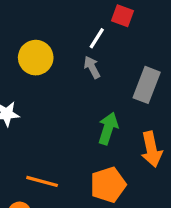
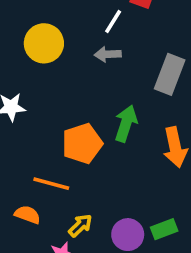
gray arrow: (92, 67) -> (108, 54), turned -65
orange pentagon: (108, 185) -> (82, 144), moved

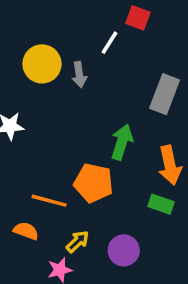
gray arrow: (108, 54) -> (79, 75), moved, turned -95
orange pentagon: (82, 144) -> (94, 183), moved, turned 30
green rectangle: (164, 229) -> (161, 204), moved, turned 40

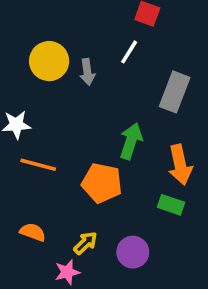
white line: (109, 43) -> (129, 52), moved
orange line: (49, 201) -> (38, 165), moved

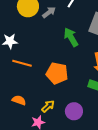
gray arrow: (87, 72) -> (49, 12), turned -120
green arrow: (131, 141) -> (71, 37), moved, turned -48

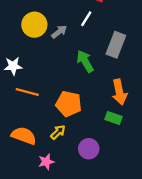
orange semicircle: (19, 100) -> (24, 136), size x1.5
yellow arrow: (48, 106) -> (58, 132), moved

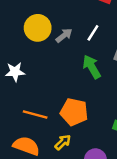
white line: (86, 19) -> (93, 33), moved
orange line: (27, 92) -> (35, 114), moved

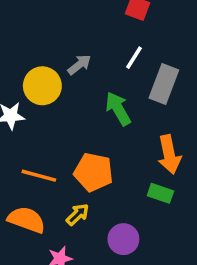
yellow circle: (38, 28) -> (42, 86), moved
white line: (93, 33) -> (134, 58), moved

